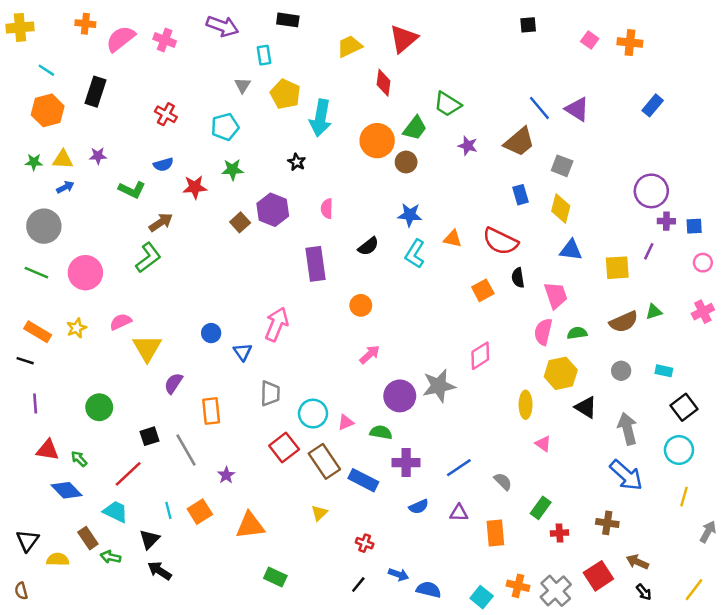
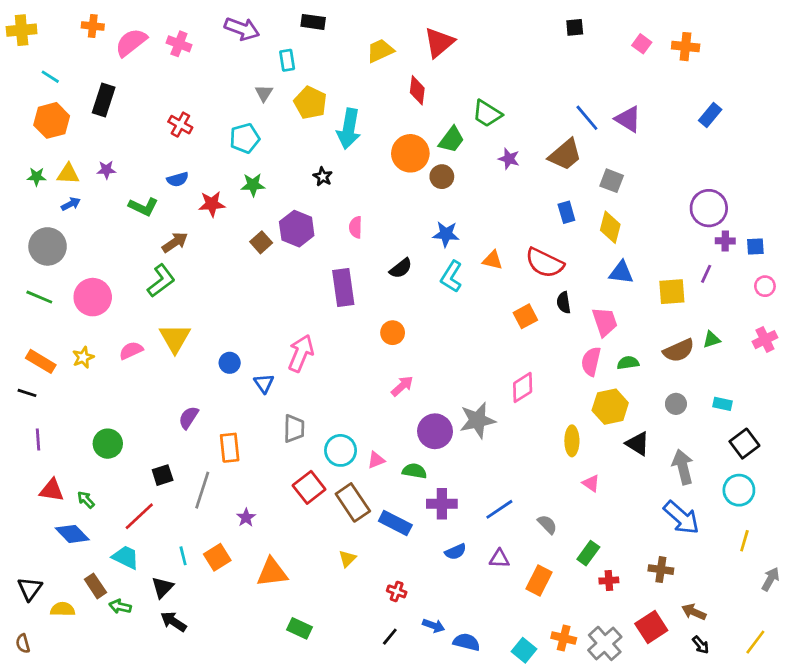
yellow triangle: (147, 348) -> (175, 338), moved
gray line: (186, 450) -> (202, 490), turned 48
orange rectangle: (495, 533) -> (539, 580), turned 32

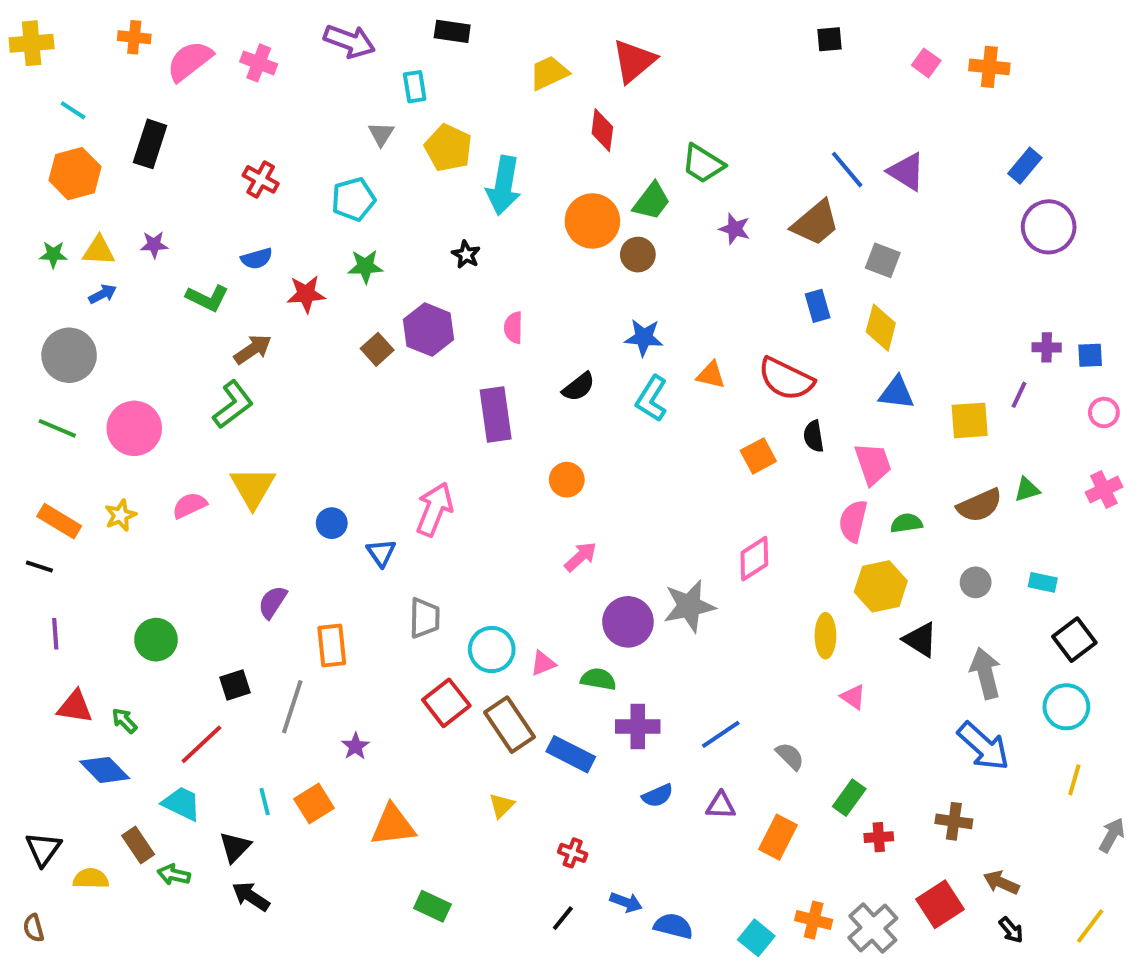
purple circle: (709, 208) -> (1049, 227), moved

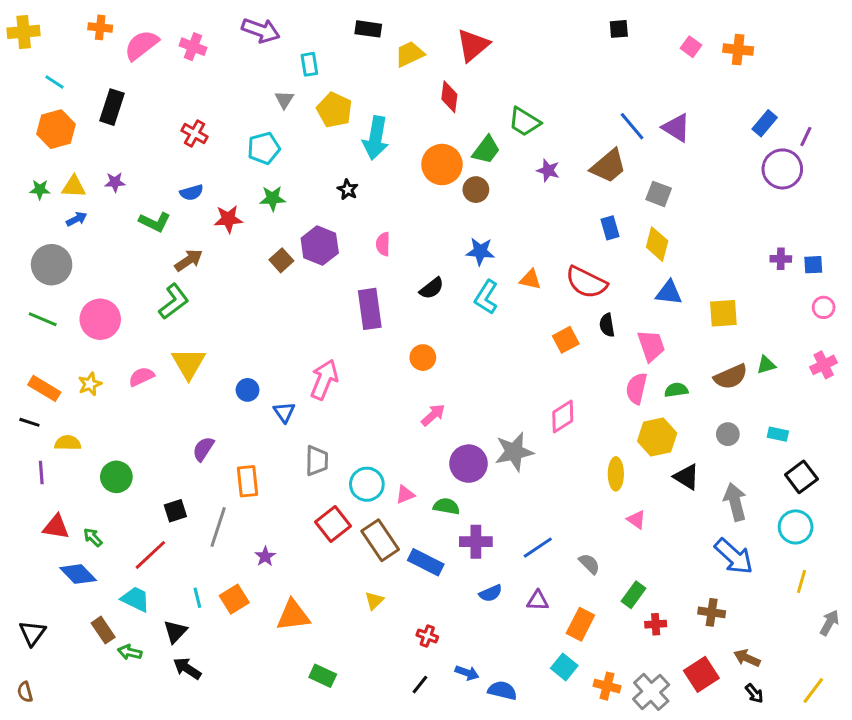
black rectangle: (452, 31) -> (368, 29), moved
purple line: (1019, 395) -> (806, 137), moved
yellow semicircle: (91, 879) -> (68, 443), moved
cyan square: (756, 938) -> (564, 667), moved

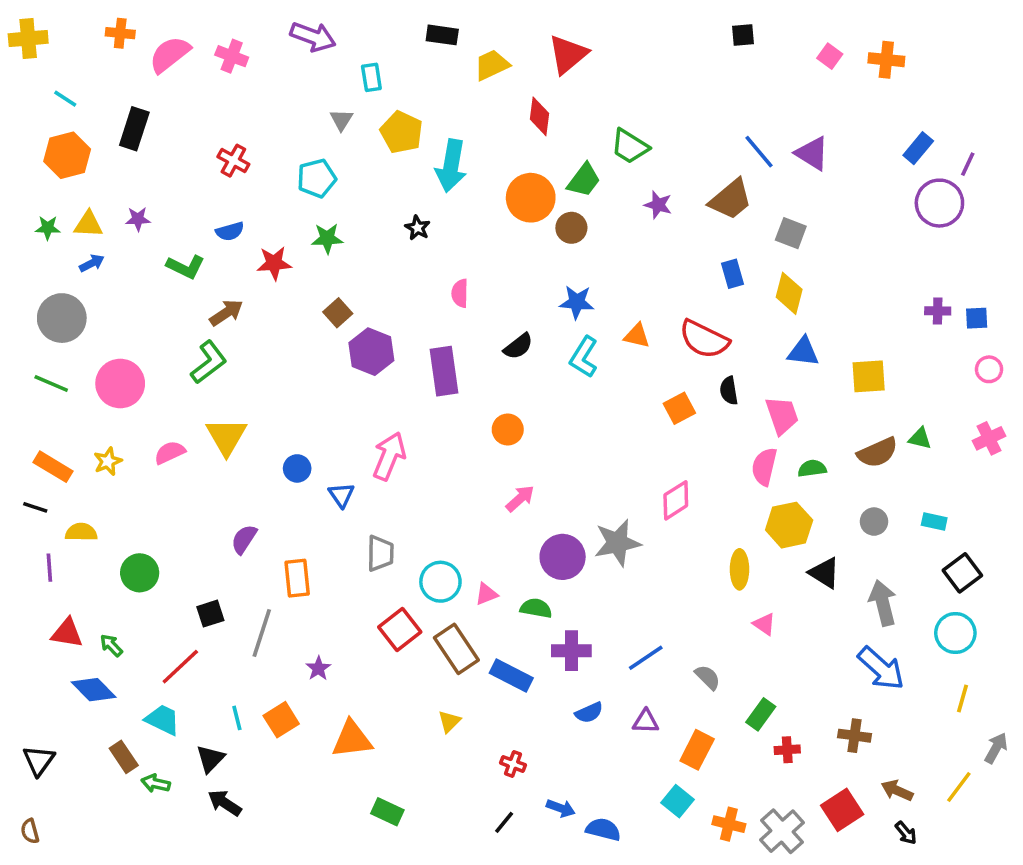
purple hexagon: (320, 246) -> (371, 352), moved
green triangle: (766, 365) -> (920, 438), turned 30
yellow line: (813, 690) -> (959, 787), moved

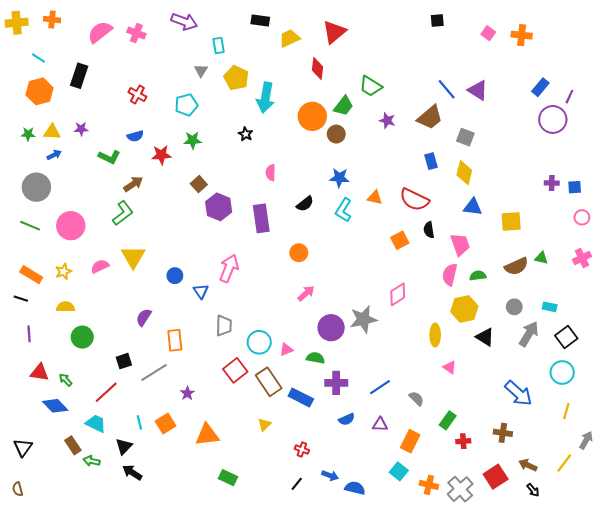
orange cross: (120, 33) -> (52, 20), moved
yellow semicircle: (81, 532) -> (66, 307), moved
gray arrow: (883, 603) -> (529, 334), moved, turned 45
gray line: (262, 633) -> (154, 372), turned 40

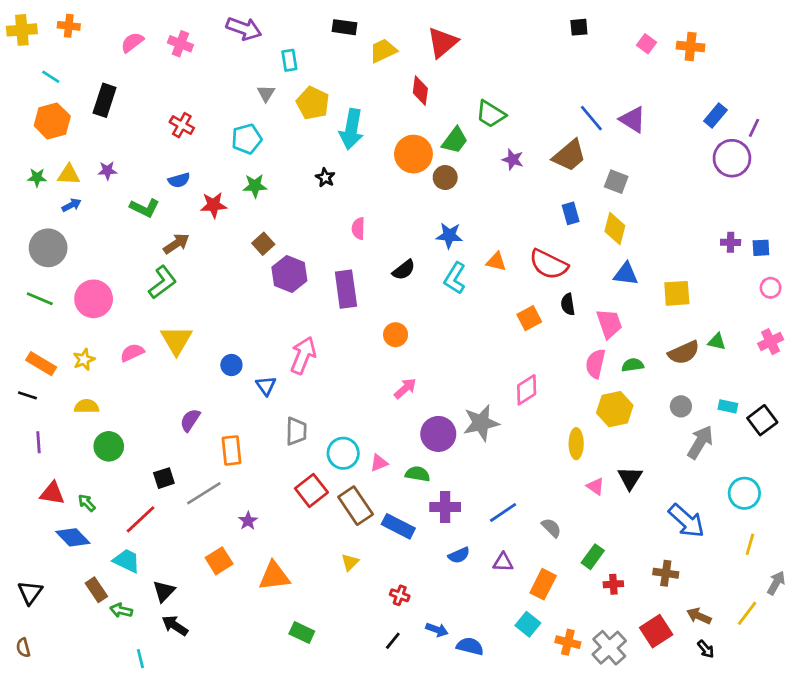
pink semicircle: (100, 32) -> (132, 42), size x0.7
black triangle: (485, 337) -> (630, 478), moved, turned 30
black square: (566, 337) -> (762, 420), moved
cyan line: (139, 422) -> (140, 659), moved

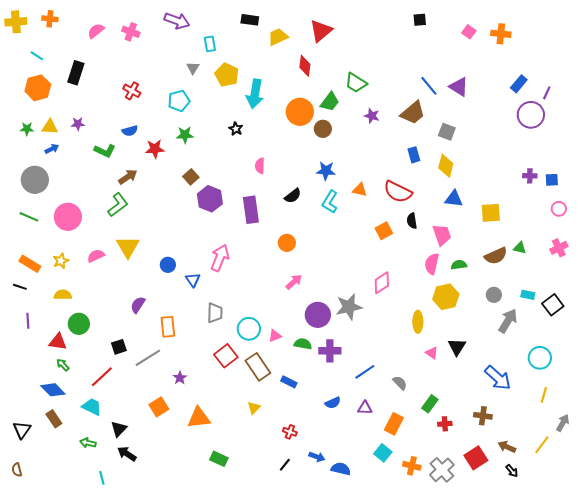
red triangle: (52, 493) -> (58, 342), moved
purple cross: (445, 507) -> (330, 351), moved
blue rectangle: (398, 526) -> (289, 382), size x0.7
brown rectangle: (96, 590) -> (54, 419), moved

